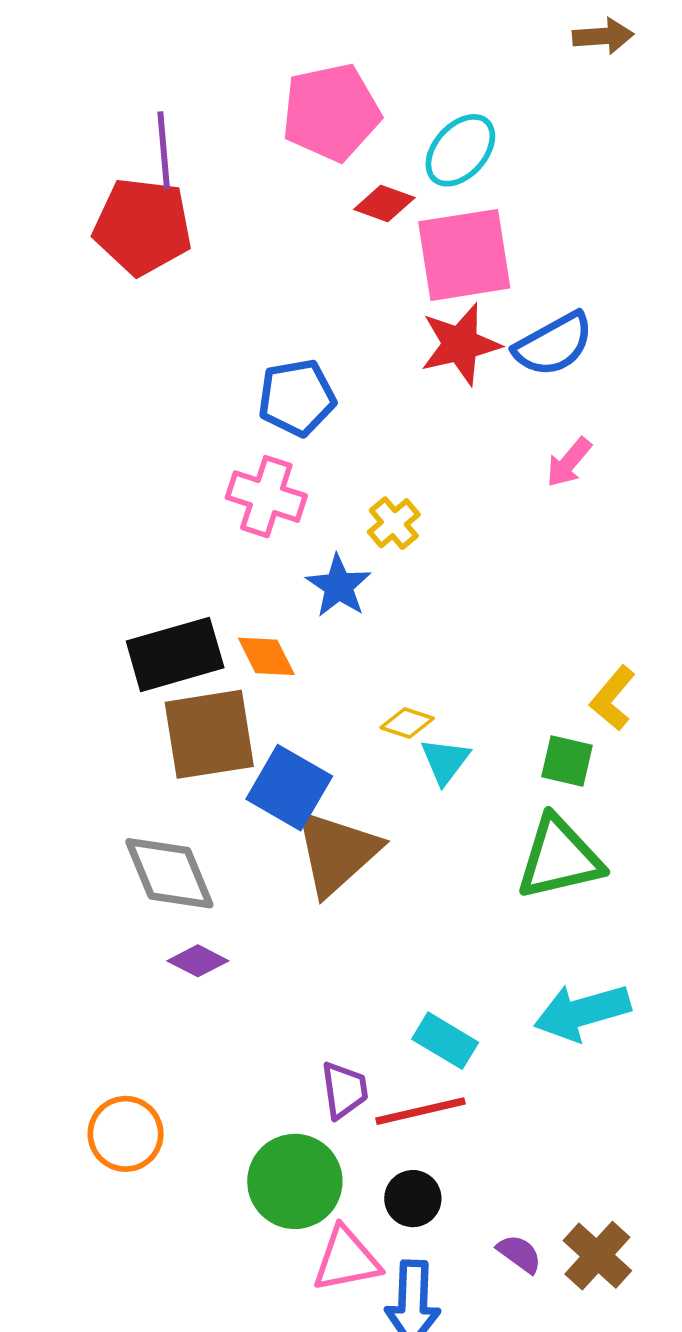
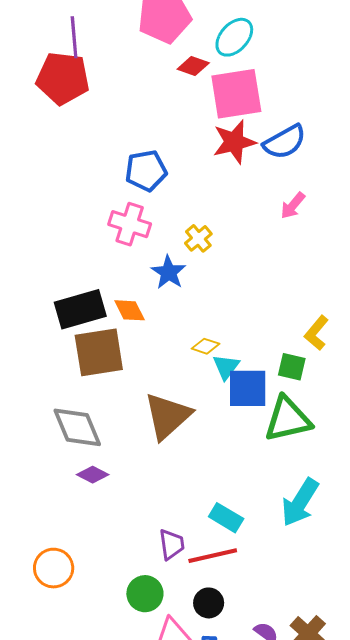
blue square: (289, 788) -> (248, 388), moved, turned -30
cyan arrow: (582, 1012) -> (300, 502), turned -42
green circle: (295, 1181) -> (145, 594), size x0.7

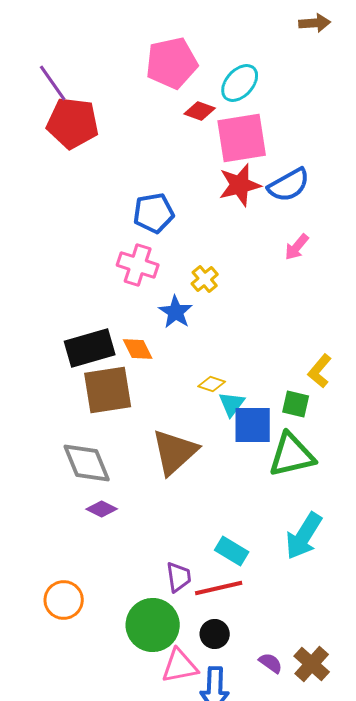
purple line: (74, 37) -> (53, 83), moved, turned -30
green circle: (145, 594) -> (153, 625), size x1.5

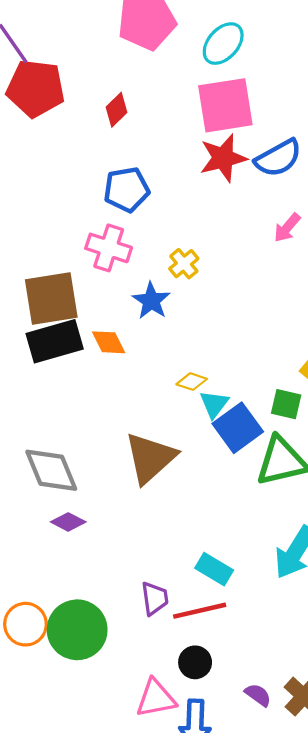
red diamond: (200, 111) -> (116, 110), moved, turned -64
brown square: (108, 390) -> (51, 298), moved
blue square: (253, 425) -> (238, 428), turned -36
green circle: (153, 625) -> (77, 630), moved

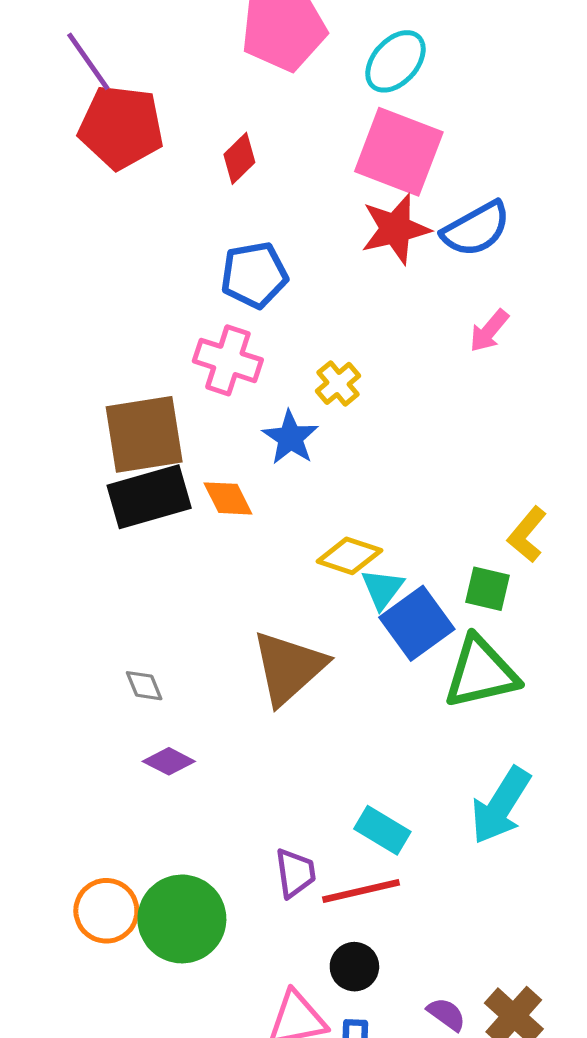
pink square: (225, 105) -> (399, 152), turned 30
yellow diamond: (192, 382) -> (349, 556), size x1.4
gray diamond: (51, 470) -> (144, 686), size x0.5

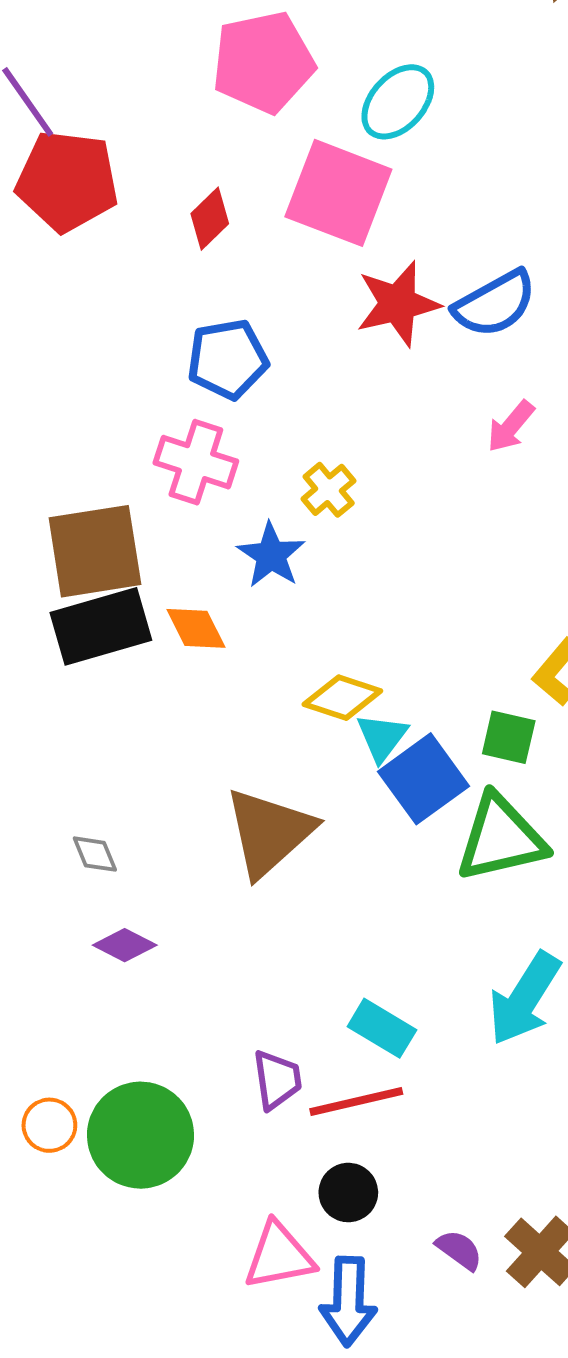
pink square: (399, 152) -> (338, 193), moved
orange circle: (106, 911) -> (49, 1125), size x0.7

